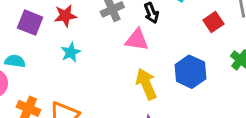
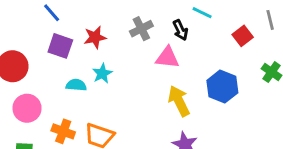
cyan semicircle: (15, 61) -> (76, 85), moved

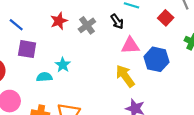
red star: (95, 37) -> (59, 21), moved
pink triangle: (167, 58) -> (130, 45), moved

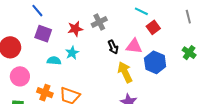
red square: (166, 18) -> (153, 27), moved
red star: (59, 21) -> (75, 29), moved
black arrow: (117, 21) -> (113, 47), moved

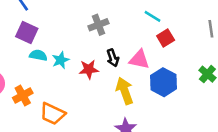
red star: (75, 29) -> (89, 69), moved
cyan semicircle: (54, 61) -> (38, 55), moved
orange cross: (45, 93) -> (23, 95), moved, turned 35

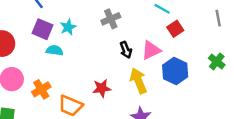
pink triangle: (139, 59) -> (151, 50), turned -35
cyan star: (61, 60) -> (68, 27), moved
red star: (89, 69) -> (102, 88), moved

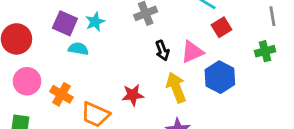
green cross: (217, 61) -> (265, 51), moved, turned 35
orange cross: (41, 89) -> (61, 94), turned -30

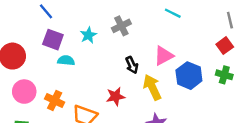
cyan star: (95, 22) -> (88, 35), moved
red square: (221, 27) -> (225, 46), moved
black arrow: (162, 51) -> (132, 65), moved
green cross: (265, 51) -> (224, 75), moved, turned 35

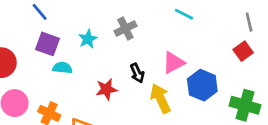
green cross: (224, 75) -> (245, 105), moved, size x1.5
red star: (116, 96) -> (106, 89), moved

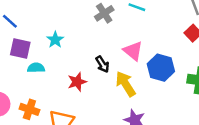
gray cross: (125, 28) -> (104, 13), moved
pink triangle: (174, 63) -> (133, 51), turned -45

